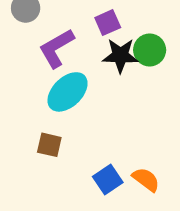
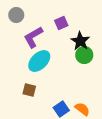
green circle: (150, 50) -> (84, 55), moved
black star: (120, 55) -> (80, 41), moved, turned 30

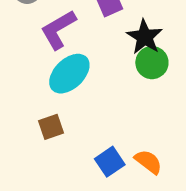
brown square: (29, 90) -> (51, 127), turned -32

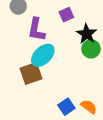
purple L-shape: (58, 30) -> (36, 30), turned -50
brown square: (51, 127) -> (31, 73), moved, size x1.5

